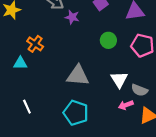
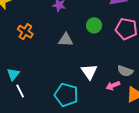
cyan triangle: (20, 63) -> (13, 74), moved, turned -48
gray triangle: (78, 76) -> (66, 40), moved, size x0.7
white triangle: (119, 80) -> (89, 72), moved

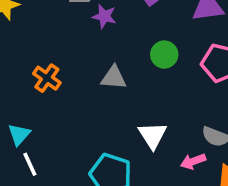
orange cross: (25, 32) -> (47, 78), moved

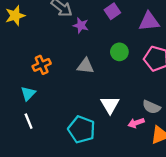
orange cross: (47, 78) -> (42, 65), turned 30
cyan triangle: (19, 134) -> (28, 93), moved

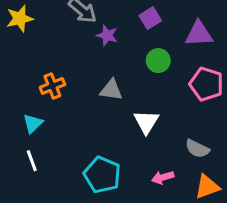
green circle: (119, 52) -> (158, 61), moved
white triangle: (110, 105) -> (146, 122), moved
pink arrow: (136, 123) -> (163, 177), moved

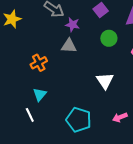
gray triangle: (111, 90) -> (69, 46), moved
cyan triangle: (33, 123) -> (40, 94), moved

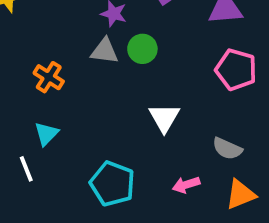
green circle: (109, 38) -> (142, 49), moved
orange cross: (39, 63) -> (49, 77), turned -35

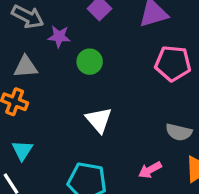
gray triangle: (105, 51) -> (26, 67), moved
white triangle: (164, 118) -> (99, 120), moved

